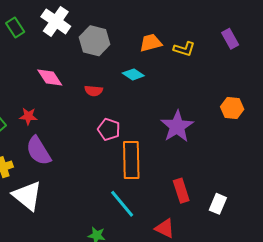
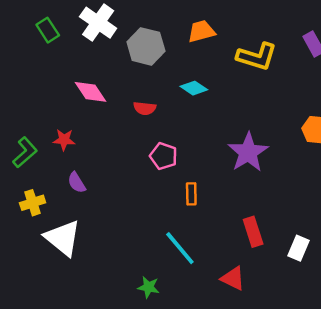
orange trapezoid: (151, 43) -> (201, 31), moved
yellow L-shape: (184, 49) -> (257, 57), size x1.5
purple semicircle: (39, 151) -> (77, 183), size x0.6
orange rectangle: (131, 160) -> (191, 194), size x0.5

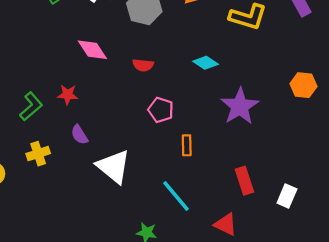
cyan diamond: (194, 88) -> (206, 63), moved
white triangle: (63, 238) -> (114, 167), moved

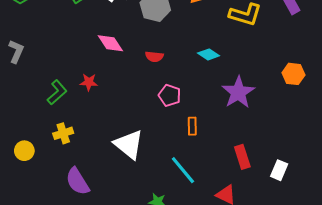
purple semicircle: (79, 135) -> (78, 181), moved, size x1.6

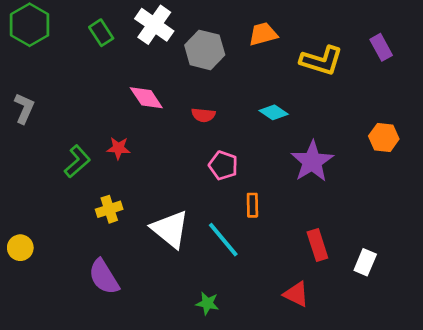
yellow cross: (63, 133) -> (109, 209), moved
yellow circle: (24, 151) -> (20, 248), moved
cyan line: (183, 170) -> (223, 240), moved

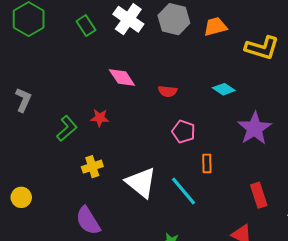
gray hexagon: (205, 50) -> (174, 19), moved
gray L-shape: (24, 108) -> (23, 100), moved

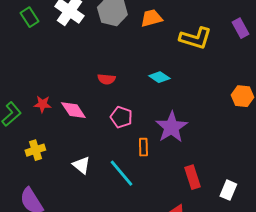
pink diamond: (122, 78) -> (73, 110), moved
purple star: (255, 128) -> (171, 127), moved
white triangle: (141, 183) -> (81, 165), size x0.6

